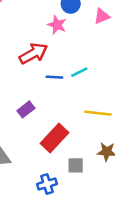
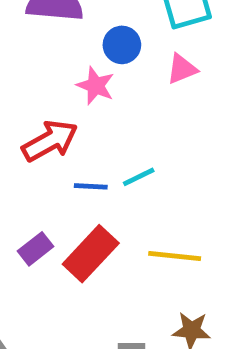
red rectangle: (54, 138) -> (91, 254), moved

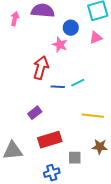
red arrow: (50, 141) -> (41, 68), turned -45
red rectangle: (91, 254) -> (50, 140), moved, turned 30

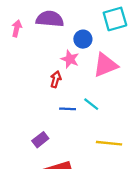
pink triangle: (96, 38) -> (105, 65), moved, size x1.6
red arrow: (41, 68) -> (56, 79), moved, size x0.6
cyan line: (78, 83) -> (91, 104), turned 64

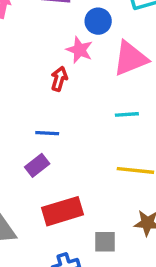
cyan line: (91, 104) -> (127, 114), moved, turned -42
blue line: (68, 109) -> (47, 133), moved

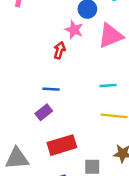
cyan line: (127, 114) -> (108, 86), moved

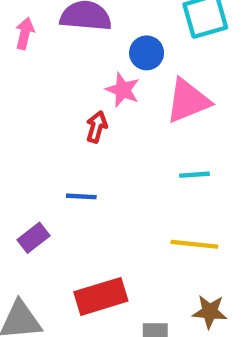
cyan line: (108, 86) -> (194, 175), moved
purple rectangle: (44, 112) -> (33, 238), moved

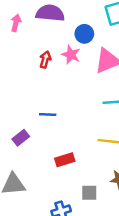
red arrow: (97, 127) -> (45, 60), moved
red rectangle: (101, 296) -> (65, 160), moved, size x0.7

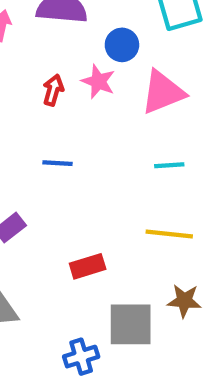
blue line: (48, 115) -> (57, 163), moved
gray square: (89, 193) -> (131, 324), size x1.6

